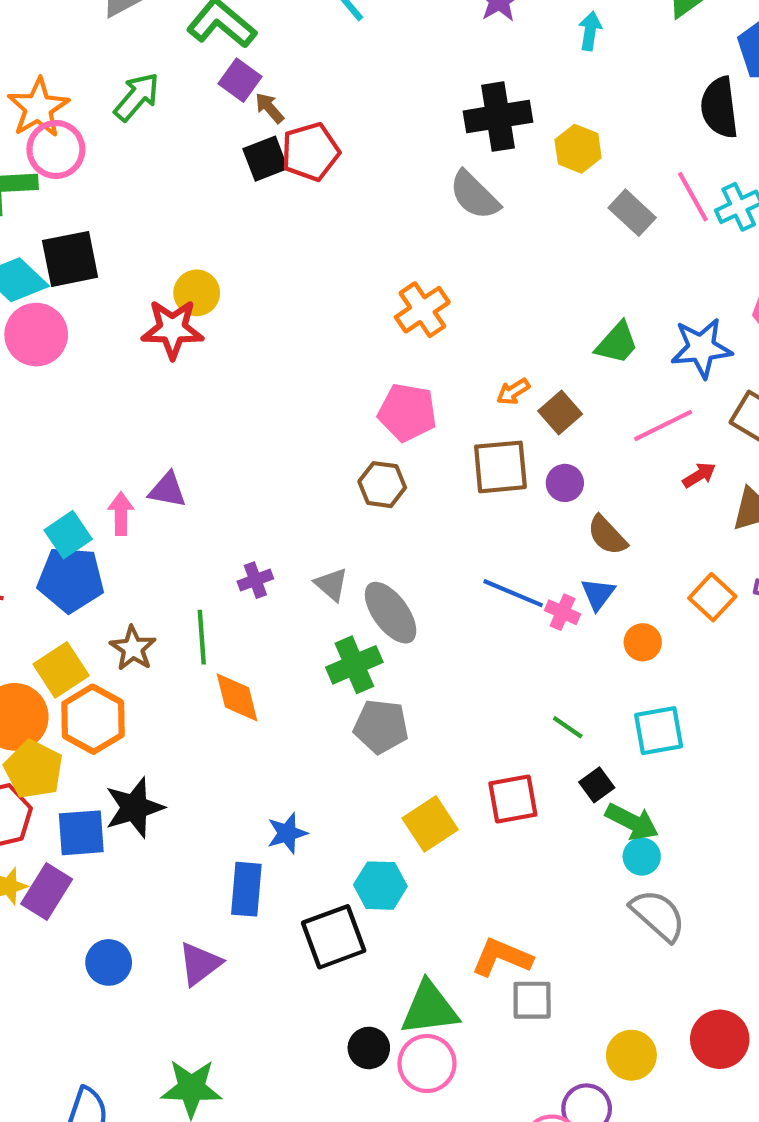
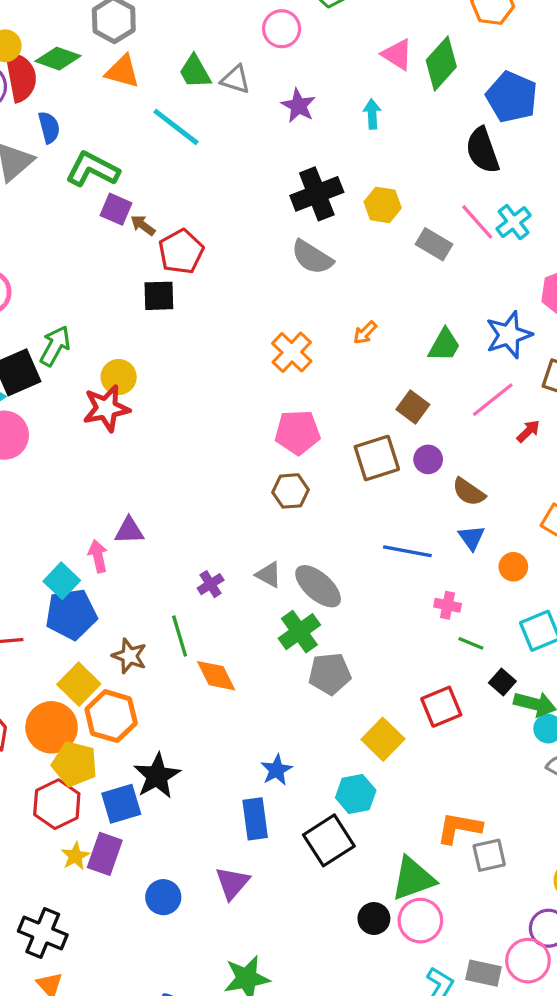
green arrow: (137, 97) -> (55, 346), moved
black square: (265, 159) -> (159, 296), moved, turned 32
orange arrow: (513, 392) -> (365, 333), moved
pink cross: (562, 612) -> (448, 605), moved

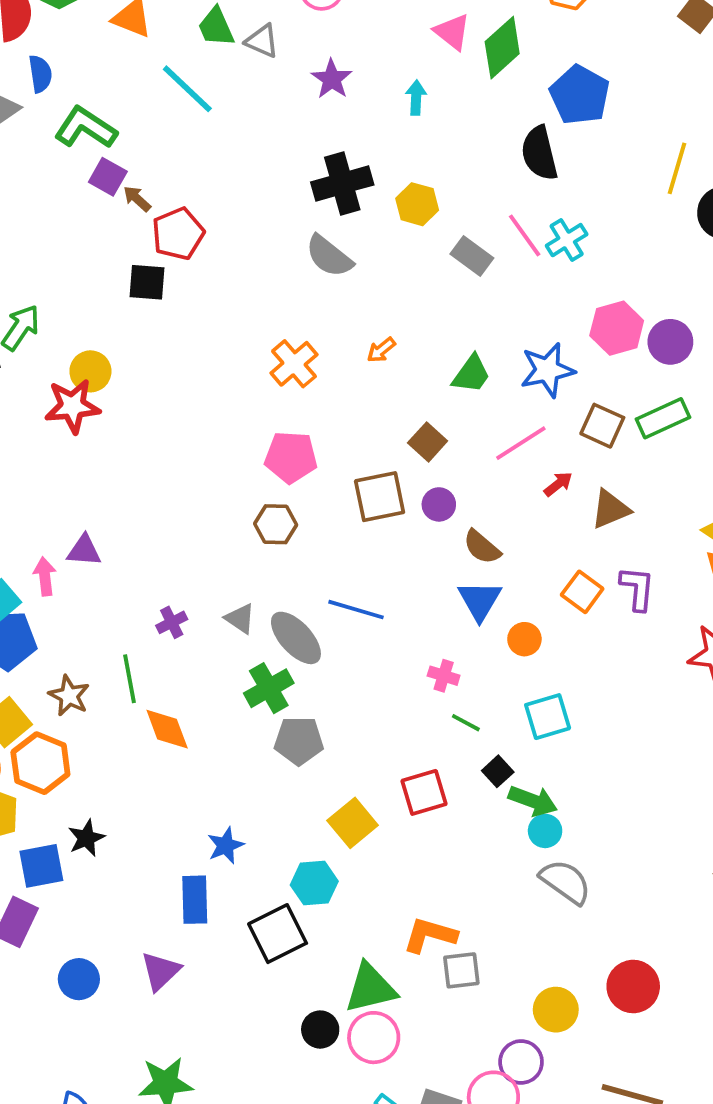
blue triangle: (472, 538) -> (480, 600), size x1.4
blue line: (407, 551) -> (356, 610), moved
black star: (157, 776) -> (86, 838), size x0.7

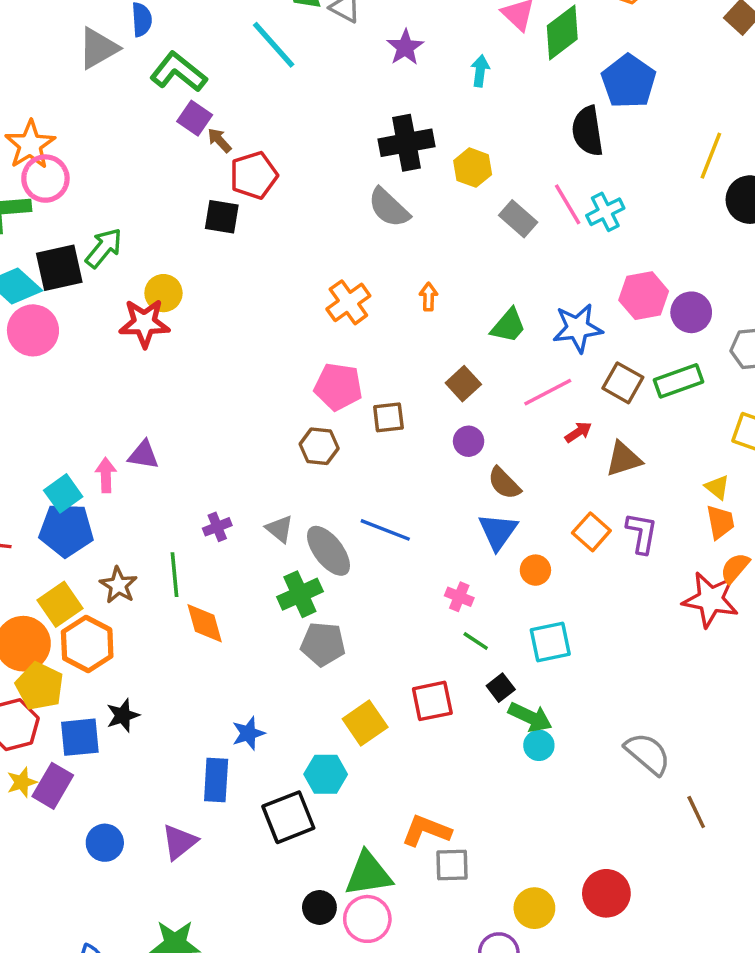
orange arrow: (381, 350) -> (429, 297), turned 124
brown square: (380, 497) -> (388, 417), moved, size x0.7
gray semicircle: (566, 882) -> (648, 754), moved

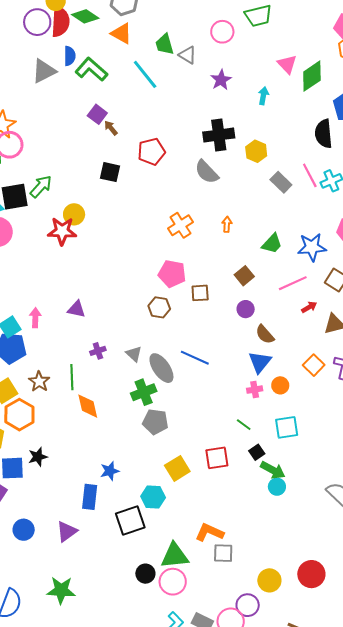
green L-shape: (178, 72) -> (91, 69), moved
red pentagon: (254, 175) -> (152, 152), moved
purple triangle: (143, 455) -> (76, 309), moved
pink cross: (459, 597) -> (255, 390), moved, turned -35

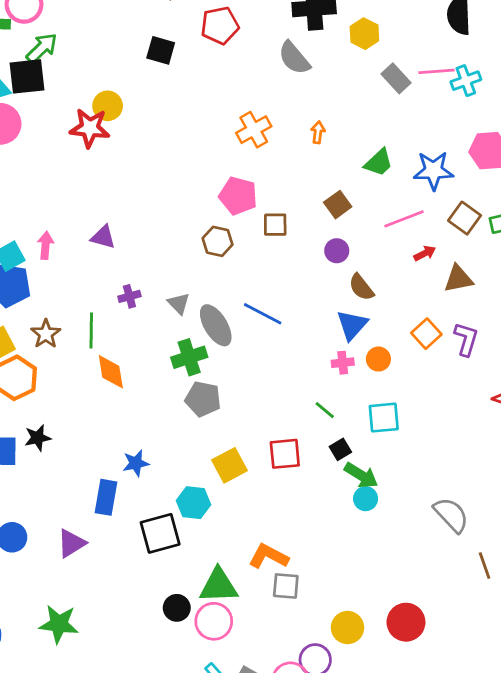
pink line: (310, 175) -> (437, 71), turned -70
green arrow: (41, 186) -> (42, 48), moved

